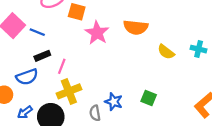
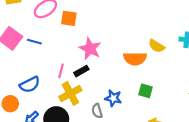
orange semicircle: (136, 27) -> (135, 59), moved
pink star: (97, 33) -> (90, 49), moved
black rectangle: (42, 56) -> (81, 71), moved

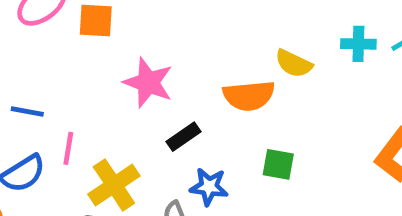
blue line: (34, 42) -> (27, 111), moved
pink line: (61, 71) -> (68, 148), moved
black rectangle: (81, 71) -> (183, 137), moved

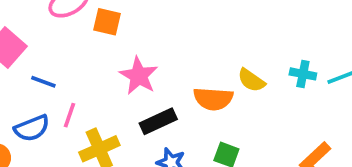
black rectangle: (183, 137) -> (158, 121), size x1.4

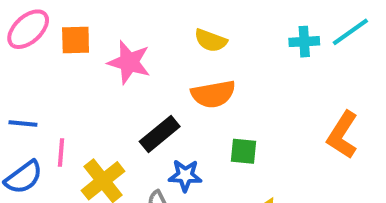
pink star: (139, 76) -> (129, 62), moved
yellow semicircle: (251, 80) -> (211, 40), moved

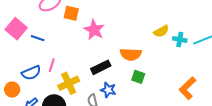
yellow semicircle: (211, 40) -> (161, 31), moved, turned -63
blue line: (23, 123) -> (38, 38), moved
green square: (243, 151) -> (138, 77), moved

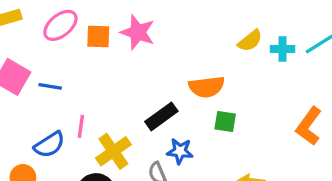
pink star: (94, 30) -> (138, 32), moved

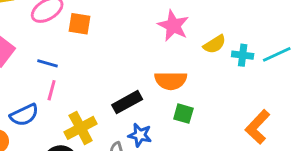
pink star: (138, 32) -> (173, 26), moved
blue line: (50, 86) -> (48, 63), moved
pink line: (81, 126) -> (52, 90), moved

